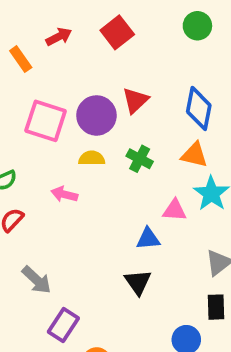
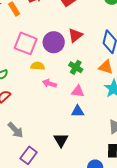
yellow semicircle: (92, 158) -> (38, 66), moved
pink arrow: (64, 194) -> (49, 83), moved
pink triangle: (175, 210) -> (78, 91), moved
black triangle: (138, 282) -> (61, 140), moved

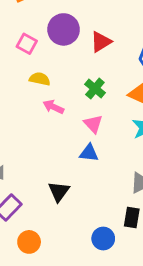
purple circle: (54, 42) -> (64, 29), moved
pink square: (26, 43) -> (27, 44), size x0.6
pink triangle: (78, 91) -> (93, 124), turned 32

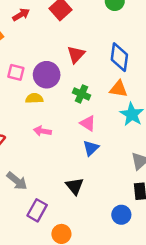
purple circle: (64, 29) -> (47, 75), moved
pink arrow: (53, 107) -> (42, 131), moved
blue triangle: (89, 153) -> (91, 148), turned -35

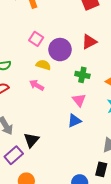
green cross: (82, 94) -> (82, 75), turned -32
pink arrow: (42, 131) -> (37, 85), moved
black triangle: (75, 186) -> (31, 140), moved

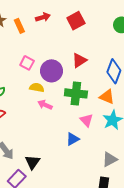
green cross: (82, 75) -> (76, 93), size x1.5
pink arrow: (37, 85) -> (45, 105), moved
pink triangle: (79, 100) -> (86, 120), moved

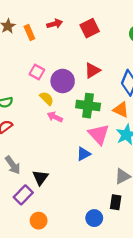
yellow semicircle: (37, 88) -> (47, 98), turned 32
pink triangle: (86, 120) -> (99, 134), size x1.5

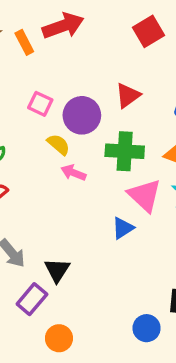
red arrow: (55, 24) -> (63, 26), size x1.6
red square: (90, 28) -> (149, 31), moved

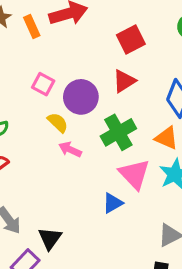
red square: (149, 31) -> (131, 40), moved
green cross: (125, 151) -> (118, 132), turned -36

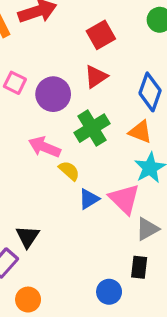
yellow semicircle: (58, 123) -> (69, 171), moved
pink arrow: (70, 149) -> (44, 147), size x1.4
pink triangle: (134, 174) -> (124, 199), moved

